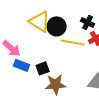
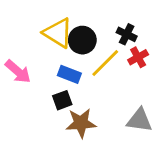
yellow line: (73, 42) -> (105, 63), turned -55
blue rectangle: (22, 65) -> (69, 74), moved

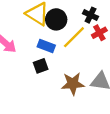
brown star: (81, 123) -> (73, 84), moved

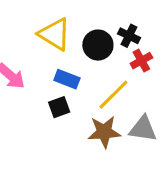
black circle: (56, 19) -> (98, 45), moved
yellow line: (74, 37) -> (113, 95), moved

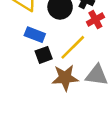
black square: (59, 107) -> (44, 55), moved

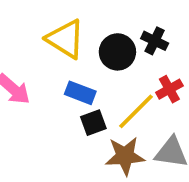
red cross: (95, 20) -> (169, 89), moved

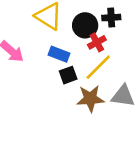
black cross: (155, 41) -> (111, 18), turned -30
red cross: (169, 89) -> (97, 42), moved

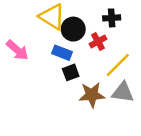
black circle: (85, 25) -> (73, 29), moved
yellow line: (98, 67) -> (118, 65), moved

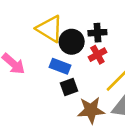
black cross: (112, 18) -> (97, 33), moved

